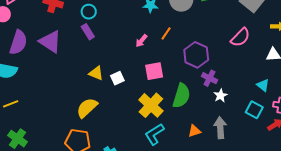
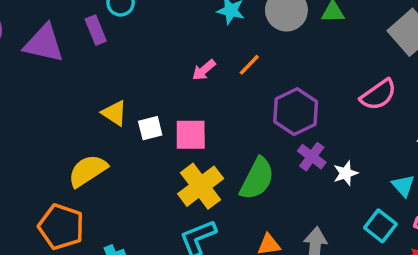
purple rectangle: (88, 32) -> (96, 30), moved
purple triangle: (50, 42) -> (44, 43), turned -30
pink square: (154, 71) -> (191, 135), moved
white star: (220, 96) -> (346, 173), moved

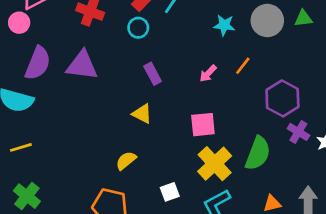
purple rectangle: (96, 30) -> (153, 74), moved
white square: (150, 128) -> (170, 192), moved
yellow semicircle: (88, 171) -> (126, 161), size x0.7

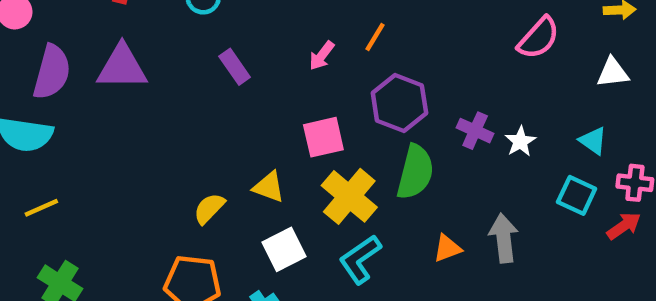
purple hexagon: (282, 98) -> (399, 103), moved
yellow triangle: (142, 114) -> (269, 187), moved
white square: (170, 192) -> (284, 249), size x1.4

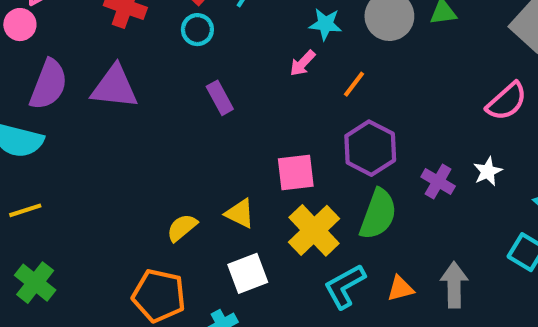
pink arrow: (322, 56) -> (303, 63), moved
white star: (520, 141) -> (488, 171), moved
cyan L-shape: (360, 259) -> (345, 286), moved

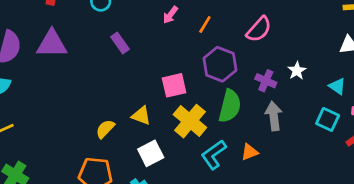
pink semicircle: (507, 101) -> (259, 29), moved
gray arrow: (454, 285) -> (274, 116), moved

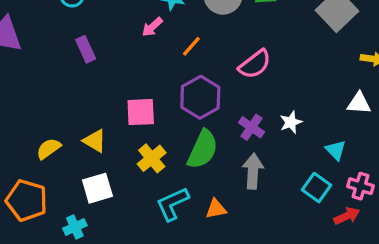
yellow cross: (190, 121) -> (152, 158), size x0.7

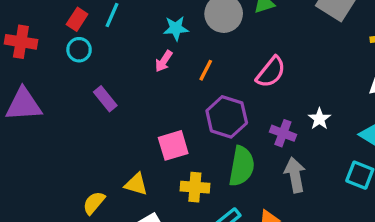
yellow cross: (152, 158) -> (195, 187), turned -32

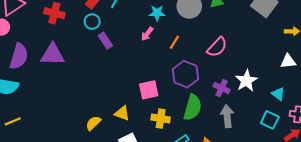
purple rectangle: (105, 99) -> (105, 41), moved
white star: (319, 119) -> (246, 81), size x1.5

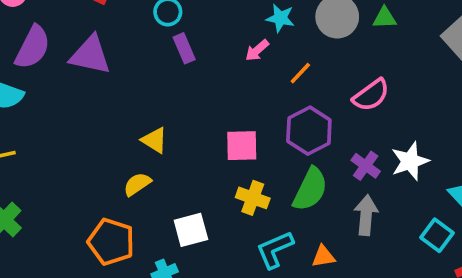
yellow triangle: (122, 113) -> (155, 140), moved

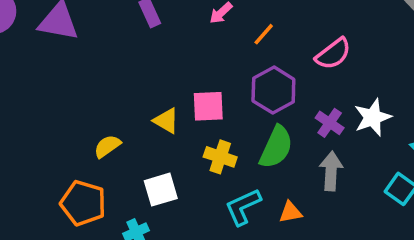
yellow triangle: (155, 140) -> (166, 121), moved

